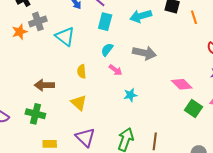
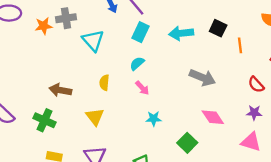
gray arrow: (144, 53) -> (202, 78), moved
green square: (194, 109) -> (187, 143), moved

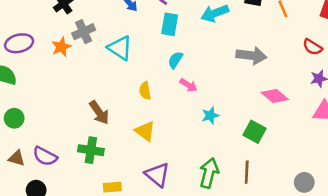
brown arrow: (60, 90) -> (99, 112), turned -120

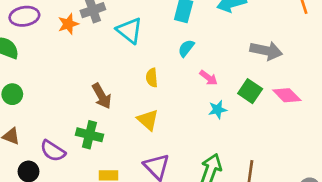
pink arrow: (188, 85) -> (209, 78), moved
green square: (255, 132) -> (250, 91), moved
purple semicircle: (45, 156) -> (53, 151), moved

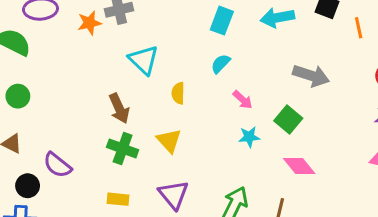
cyan triangle: (130, 31) -> (144, 60), moved
pink diamond: (287, 95) -> (299, 166), moved
green cross: (89, 135) -> (123, 149), moved

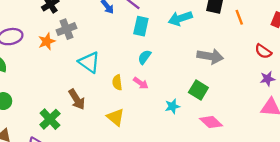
pink arrow: (243, 100) -> (141, 83), moved
green cross: (123, 149) -> (50, 119), moved, turned 35

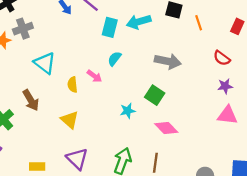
cyan rectangle: (141, 26) -> (110, 27), moved
cyan semicircle: (144, 57) -> (114, 59), moved
pink arrow: (141, 83) -> (94, 76), moved

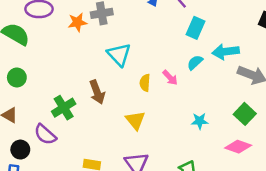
cyan arrow: (139, 22) -> (226, 52), moved
green square: (155, 95) -> (245, 114), moved
pink diamond: (166, 128) -> (238, 147), turned -35

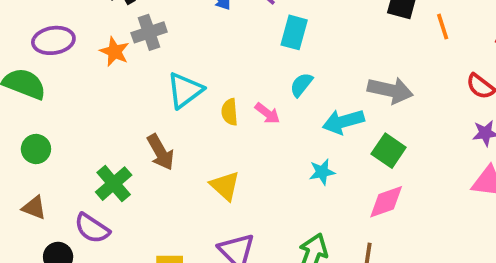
orange star: (77, 22) -> (114, 52), turned -30
cyan arrow: (226, 52) -> (343, 122), moved
cyan triangle: (119, 54) -> (185, 90), turned 45
yellow semicircle: (145, 83) -> (230, 112), moved
pink diamond: (238, 147) -> (386, 202), turned -30

